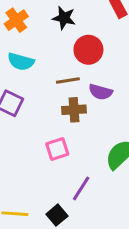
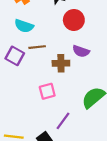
brown line: (68, 80) -> (37, 47), moved

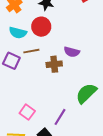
red circle: (74, 20) -> (41, 27), moved
pink square: (47, 91) -> (27, 112), moved, turned -35

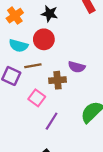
pink square: (27, 112) -> (37, 98), moved
purple line: (60, 117) -> (52, 121), moved

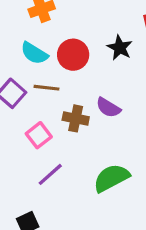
black star: (49, 14) -> (120, 48), moved

